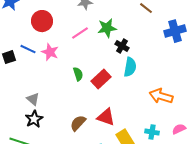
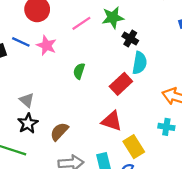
green semicircle: (78, 74) -> (79, 71), turned -144
red rectangle: (101, 79) -> (121, 84), moved
brown semicircle: (78, 123) -> (59, 132), moved
cyan cross: (152, 132) -> (166, 127), moved

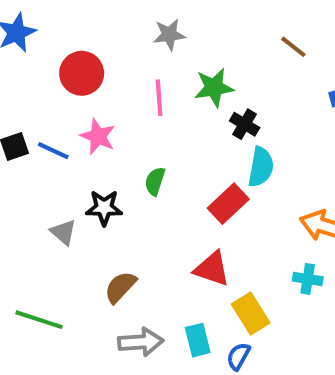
pink line: (81, 23) -> (159, 98), turned -60
blue line: (21, 42) -> (53, 151), moved
black star: (28, 123) -> (104, 208), moved, turned 30

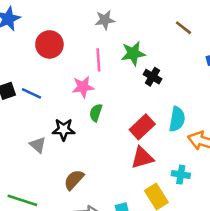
pink star: (98, 136) -> (83, 87), moved, turned -30
cyan semicircle: (261, 167) -> (177, 119), moved
red triangle: (212, 269) -> (142, 158), moved, turned -35
cyan cross: (308, 279) -> (181, 175), moved

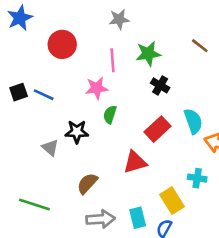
brown line: (183, 28) -> (200, 46), moved
black cross: (152, 77) -> (160, 85), moved
cyan semicircle: (177, 119) -> (193, 121), turned -30
red triangle: (142, 158) -> (135, 162), moved

